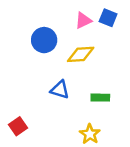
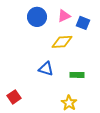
blue square: (108, 18) -> (83, 23), moved
blue circle: (44, 40) -> (37, 17), moved

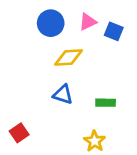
yellow diamond: (62, 42) -> (68, 57), moved

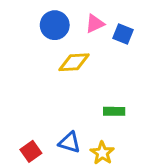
blue triangle: (63, 94) -> (70, 143), moved
red square: (19, 133) -> (31, 151), moved

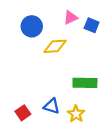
blue circle: (55, 25) -> (32, 26), moved
green rectangle: (114, 111) -> (85, 83), size x1.5

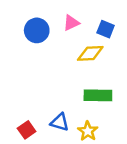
pink triangle: (71, 17) -> (71, 23), moved
yellow diamond: (55, 46) -> (90, 53), moved

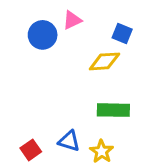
pink triangle: (71, 23) -> (72, 20), moved

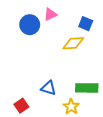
green rectangle: (113, 110) -> (87, 88), moved
blue triangle: (69, 141) -> (48, 88), moved

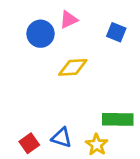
yellow diamond: (73, 43) -> (73, 67), moved
blue triangle: (48, 88) -> (62, 138), moved

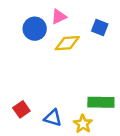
yellow diamond: (73, 67) -> (67, 43), moved
red square: (29, 143) -> (21, 109), moved

